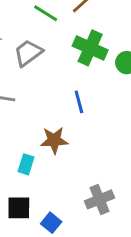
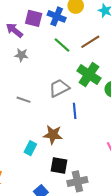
gray trapezoid: (28, 53) -> (59, 88), moved
black square: (19, 208) -> (59, 165), moved

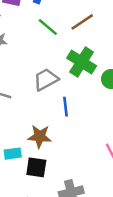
cyan rectangle: (30, 148) -> (13, 154), turned 56
black square: (59, 165) -> (36, 167), moved

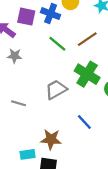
blue line: (65, 107) -> (84, 122), moved, turned -35

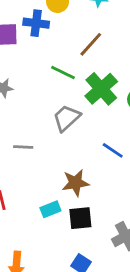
green line: (57, 44) -> (63, 73), moved
green cross: (87, 74) -> (101, 89), turned 30

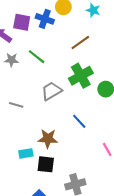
green line: (63, 73) -> (37, 57), moved

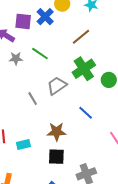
blue cross: (45, 19) -> (45, 17), turned 30
gray line: (16, 105) -> (33, 99), moved, turned 48
cyan rectangle: (26, 153) -> (23, 144), moved

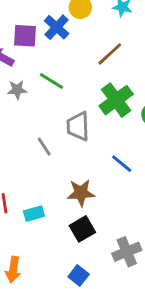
gray trapezoid: (57, 86) -> (78, 126), turned -55
black square: (56, 157) -> (82, 229), turned -30

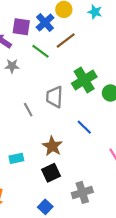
brown line: (110, 54) -> (66, 41), moved
green line: (52, 81) -> (41, 51), moved
brown star: (81, 193) -> (52, 146), turned 30

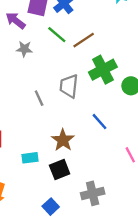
brown line: (66, 41) -> (84, 40), moved
cyan rectangle: (16, 158) -> (30, 158), moved

